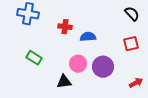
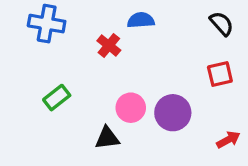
red cross: (65, 27) -> (109, 45), turned 32
blue semicircle: (88, 37) -> (141, 20), moved
green rectangle: (34, 58) -> (57, 98), turned -70

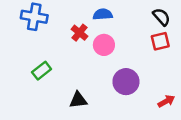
red square: (220, 74) -> (160, 41), moved
pink circle: (131, 108) -> (104, 45), moved

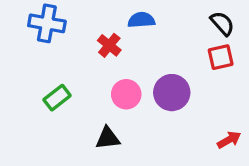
pink circle: (104, 45) -> (126, 94), moved
purple circle: (126, 82) -> (172, 93), moved

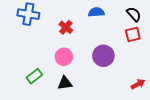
blue semicircle: (141, 20) -> (96, 12), moved
pink circle: (126, 94) -> (64, 57), moved
green rectangle: (57, 98) -> (34, 76), moved

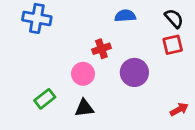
red cross: (66, 27) -> (101, 49), moved, turned 32

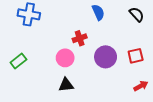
blue semicircle: (125, 16) -> (98, 12), turned 70
red square: (173, 45) -> (136, 56), moved
green rectangle: (45, 99) -> (18, 61), moved

